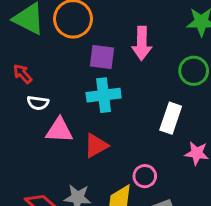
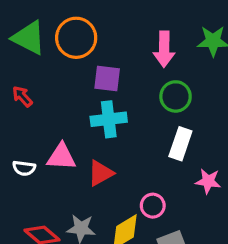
pink arrow: (142, 43) -> (164, 49), moved
green circle: (194, 71) -> (176, 96), moved
white semicircle: (38, 103) -> (24, 168), moved

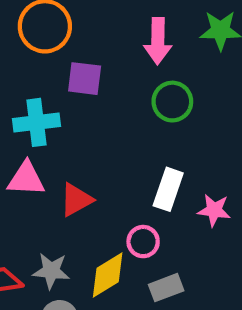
cyan cross: (109, 119) -> (37, 122), moved
white rectangle: (180, 144) -> (168, 189), moved

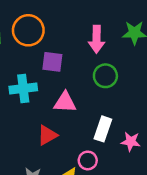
pink triangle: (26, 179) -> (65, 102), moved

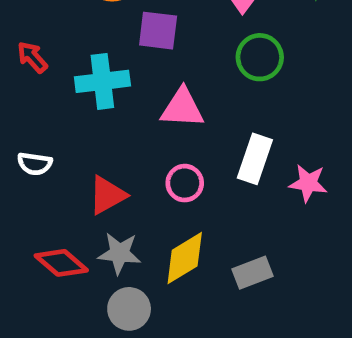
red triangle: (47, 135) -> (107, 195), moved
pink circle: (88, 160) -> (185, 183), moved

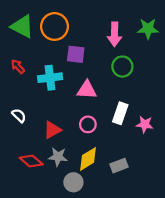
white semicircle: (35, 164) -> (19, 115), turned -144
gray circle: (129, 309) -> (73, 182), moved

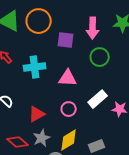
purple square: (76, 54) -> (66, 40), moved
white rectangle: (120, 113) -> (98, 99), turned 30
gray star: (58, 157) -> (42, 138), turned -30

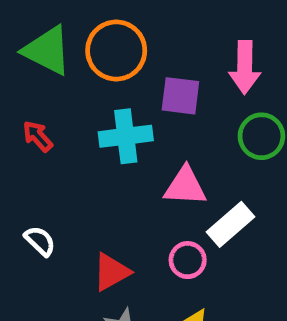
cyan cross: (35, 67) -> (126, 136), moved
white rectangle: (98, 99) -> (230, 224), moved

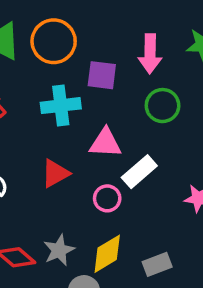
red triangle: (111, 272) -> (55, 173), moved

